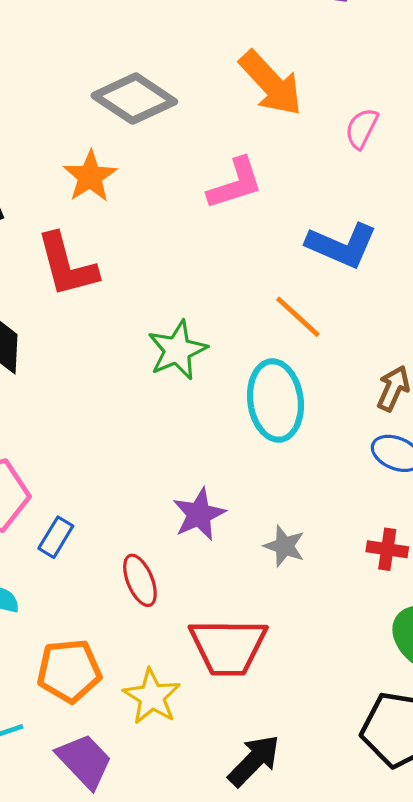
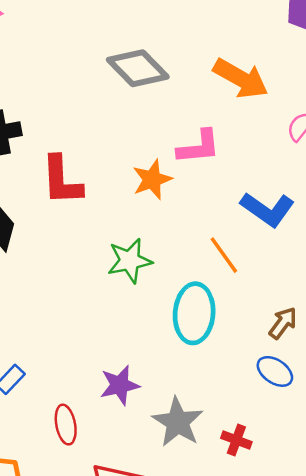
orange arrow: (271, 83) -> (241, 79), turned -30
orange star: (90, 176) -> (152, 180), moved
gray star: (284, 546) -> (178, 422), size x1.6
red cross: (387, 549) -> (236, 440), moved

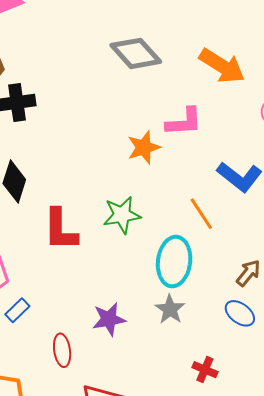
red L-shape: (62, 180) -> (60, 230), moved
gray star: (178, 422) -> (170, 309), moved, size x0.7

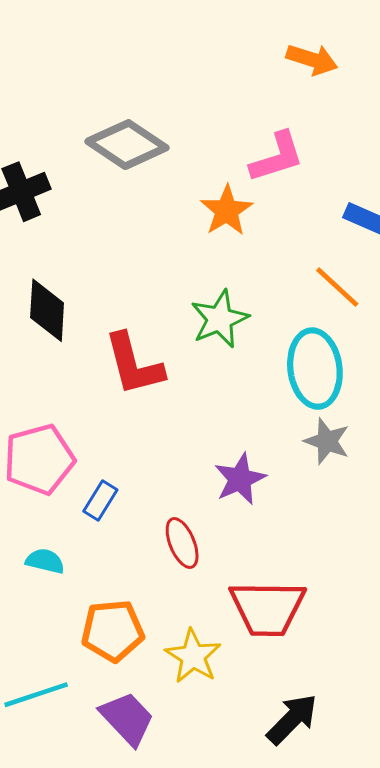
gray diamond: (136, 53) -> (127, 145), moved
orange arrow: (222, 66) -> (312, 60), size x0.7

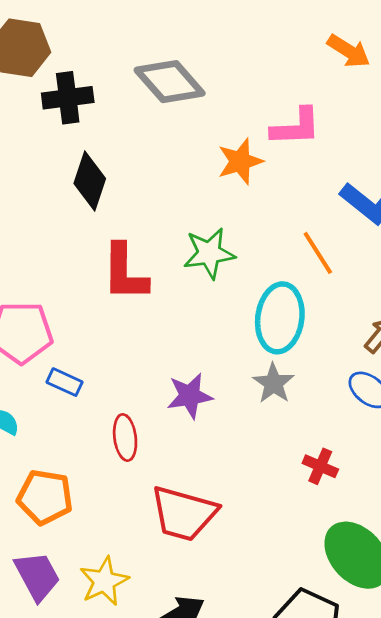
black diamond: (47, 310) -> (90, 181), moved
blue rectangle: (100, 501) -> (65, 382), turned 68
yellow star: (193, 656) -> (104, 581), moved

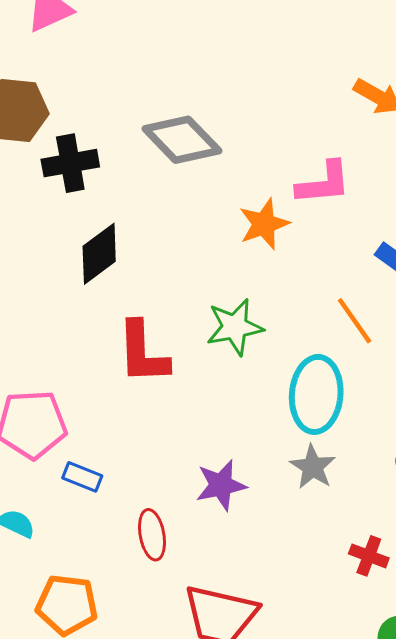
black diamond: (90, 181) -> (99, 254), turned 38

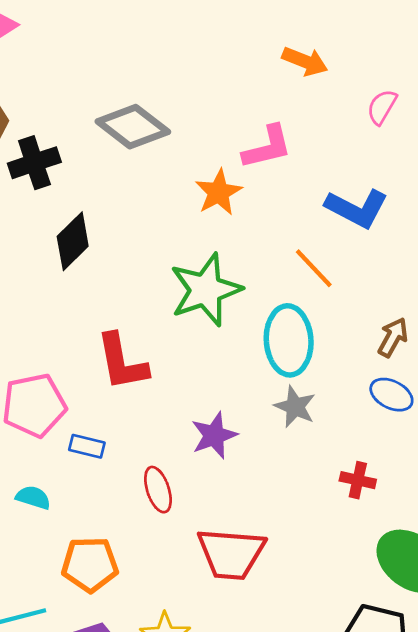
green star: (235, 327) -> (206, 290), size x1.4
red L-shape: (143, 353) -> (122, 362), moved

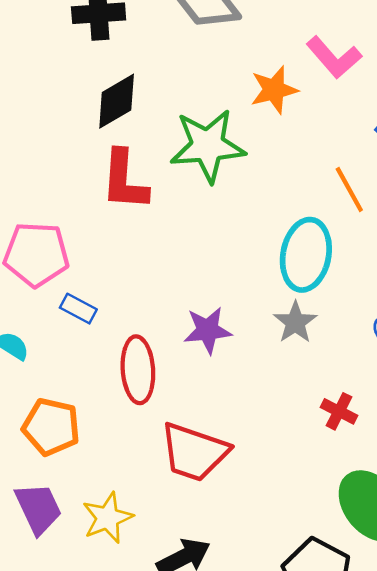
pink L-shape: (267, 147) -> (334, 57), turned 48
green star: (206, 290) -> (208, 146), moved
red L-shape: (122, 362) -> (124, 180), moved
red ellipse: (158, 490) -> (138, 370), size x1.4

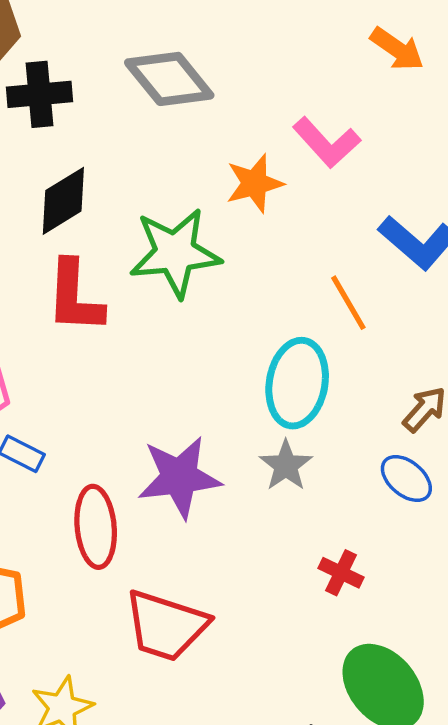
purple star: (208, 330) -> (179, 477), size x1.4

